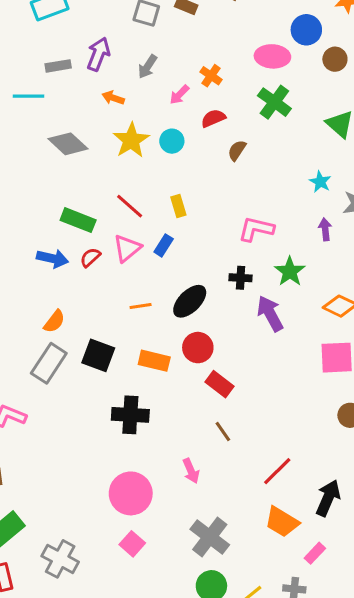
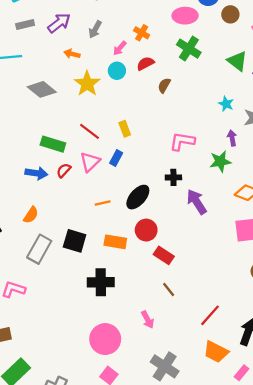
purple arrow: (98, 54) -> (59, 23), turned 35
gray rectangle: (58, 66) -> (25, 24), moved
cyan circle: (172, 141) -> (117, 71), moved
green star: (290, 271) -> (220, 161), moved, turned 30
orange semicircle: (54, 321) -> (31, 215), moved

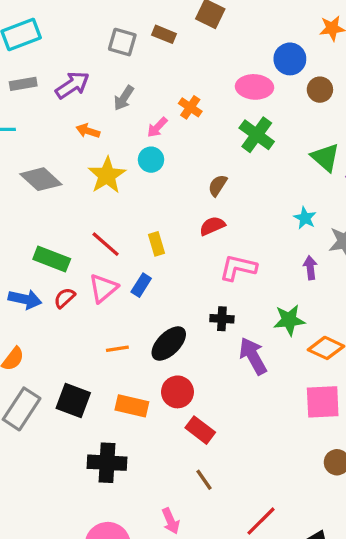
red semicircle: (145, 63) -> (212, 226), moved
green star: (220, 161) -> (289, 320), moved

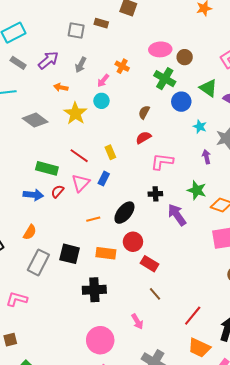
blue circle: (290, 59) -> (181, 102), moved
gray rectangle: (23, 84) -> (18, 63), turned 49
brown circle: (320, 90) -> (185, 57), moved
green star: (289, 320) -> (197, 190), turned 30

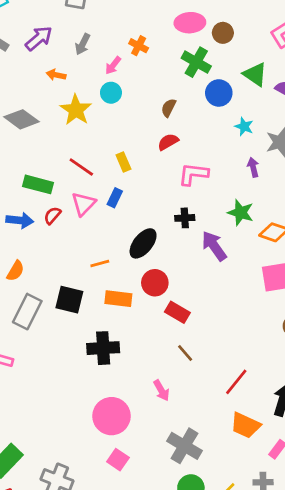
orange line: (93, 219) -> (100, 264), moved

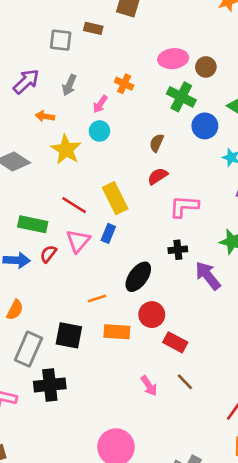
yellow rectangle: (123, 162) -> (115, 198), size x1.6
black cross: (103, 348) -> (50, 385), moved
pink arrow: (161, 390) -> (149, 386), moved

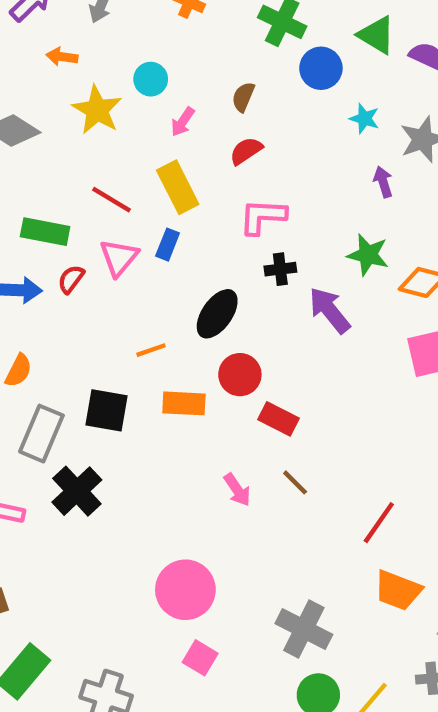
pink arrow: (100, 104) -> (183, 122), moved
pink L-shape: (184, 206) -> (263, 217), moved
black cross: (50, 385) -> (77, 491), turned -36

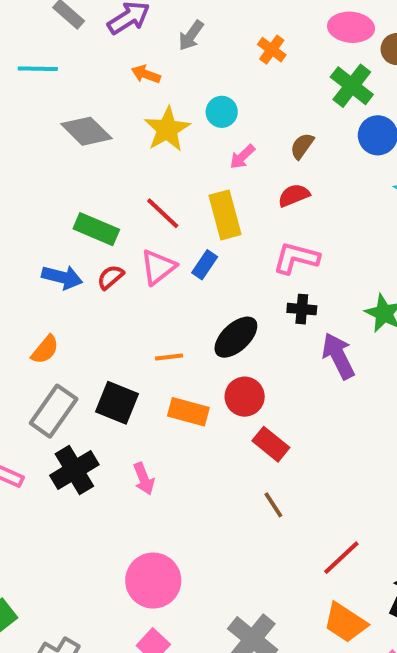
pink arrow: (237, 490) -> (144, 479), moved

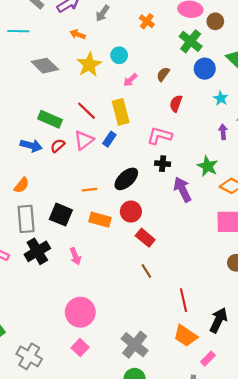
red semicircle: (294, 195) -> (176, 104), moved, turned -49
gray rectangle: (54, 411) -> (26, 219), turned -40
red line: (341, 558) -> (184, 300), turned -60

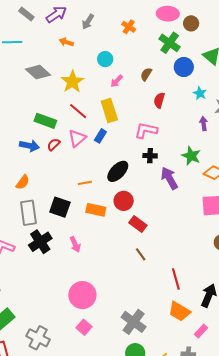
yellow star: (89, 65) -> (72, 82), moved

